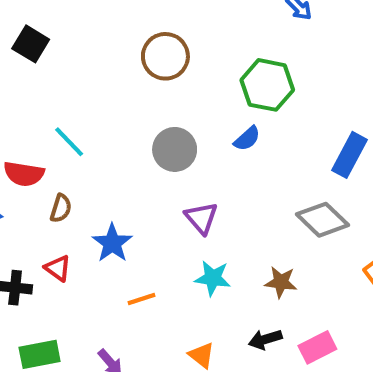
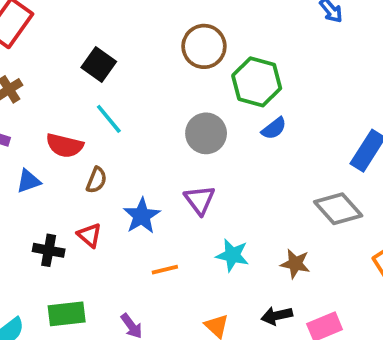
black square: (31, 44) -> (99, 64), moved
green hexagon: (267, 85) -> (257, 82), moved
purple triangle: (201, 218) -> (200, 200), moved

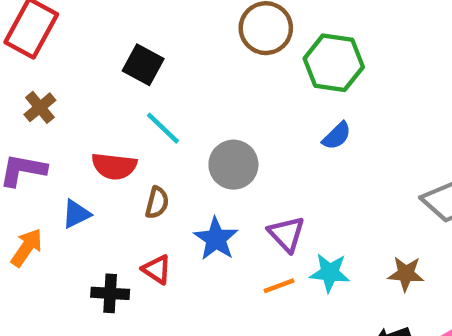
blue semicircle: (274, 128) -> (337, 136), moved
gray circle: (206, 133) -> (233, 165), moved
purple triangle: (200, 200) -> (286, 234), moved
orange line: (165, 270) -> (279, 286), moved

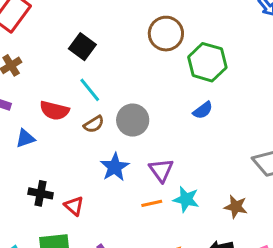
brown semicircle: (157, 203) -> (94, 124), moved, turned 36
red triangle: (157, 269) -> (74, 206), moved

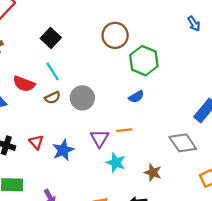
blue star: (115, 167) -> (63, 150), moved
orange line: (152, 203) -> (124, 130), moved
red triangle: (74, 206) -> (36, 142), moved

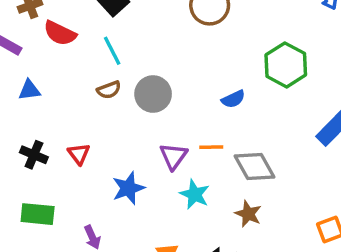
green hexagon: (144, 61) -> (286, 65), moved
red semicircle: (24, 84) -> (60, 33), moved
gray diamond: (183, 143) -> (255, 167), moved
blue star: (63, 150) -> (128, 188), moved

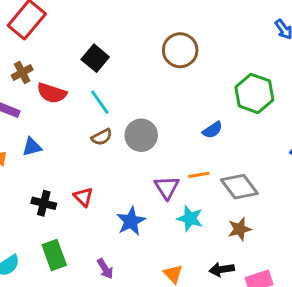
green rectangle: (38, 214) -> (54, 255), turned 72
brown star: (248, 214) -> (240, 229), turned -30

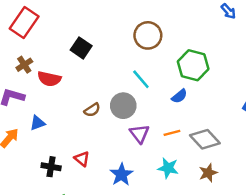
green hexagon: (254, 93) -> (193, 65), moved
cyan line: (100, 102) -> (141, 79), moved
purple triangle: (167, 187) -> (139, 134), moved

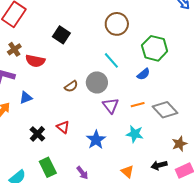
black cross: (51, 167) -> (37, 134), turned 35
brown star: (208, 173) -> (180, 144), moved

